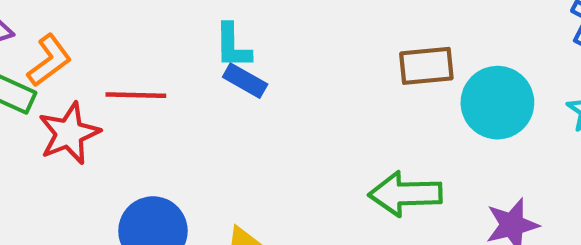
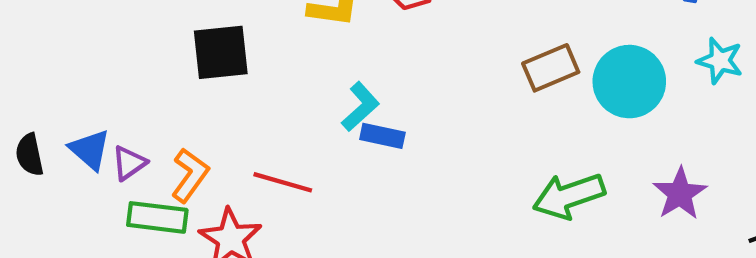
cyan L-shape: (233, 46) -> (360, 107), turned -114
red line: (136, 95) -> (283, 182), turned 32

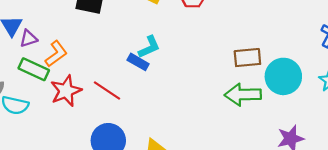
blue rectangle: (382, 136) -> (138, 62), moved
red line: (283, 182) -> (107, 90), moved
green arrow: (569, 196) -> (243, 95), moved

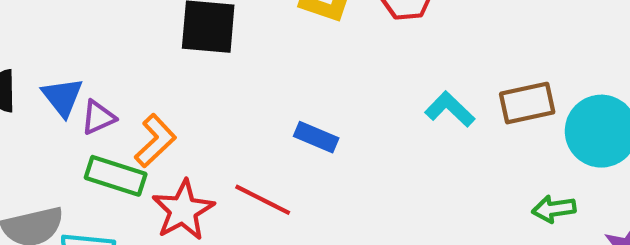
cyan L-shape: (149, 47) -> (450, 109), moved, turned -105
green arrow: (243, 95) -> (554, 209), moved, size x0.6

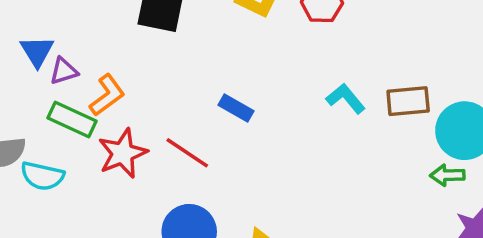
green arrow: (554, 209) -> (447, 175), moved

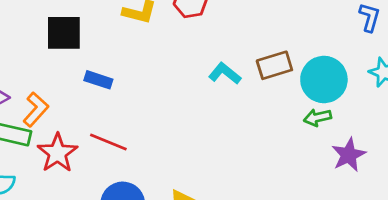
blue rectangle: (236, 108) -> (98, 80), moved

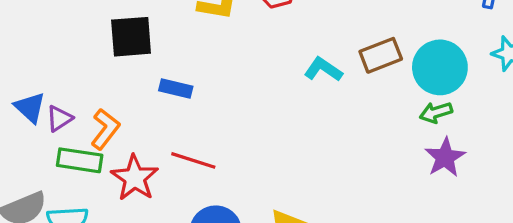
purple star: (349, 155) -> (445, 157), moved

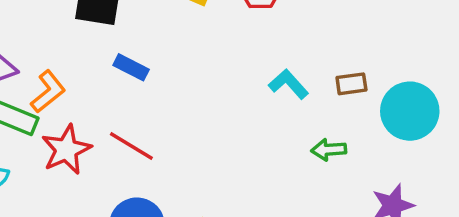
brown rectangle: (381, 55) -> (351, 84), size x0.7
green arrow: (436, 112) -> (329, 150), moved

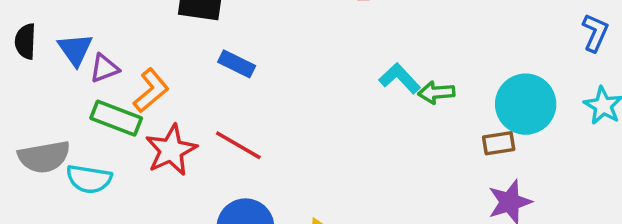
brown rectangle: (351, 84) -> (499, 143), moved
green arrow: (329, 150) -> (436, 93), moved

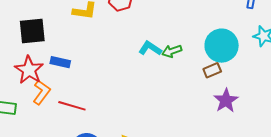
orange L-shape: (151, 91) -> (42, 92), moved
red star: (171, 150) -> (29, 70), moved

